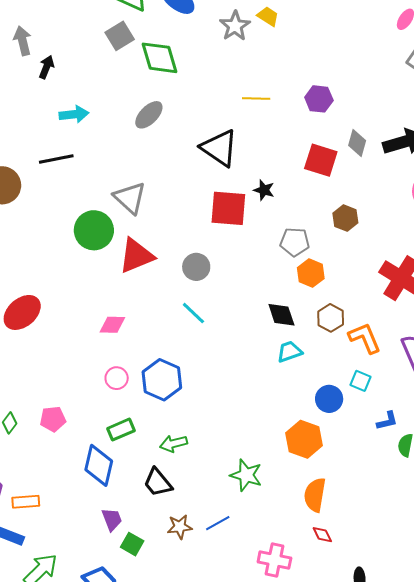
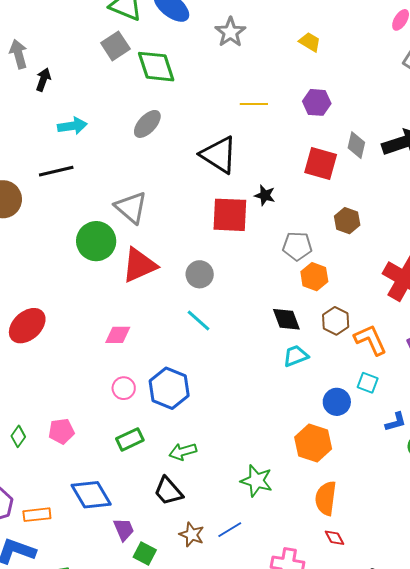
yellow trapezoid: (268, 16) -> (310, 42), moved
blue diamond: (99, 465) -> (91, 495), moved, turned -42
brown star: (180, 527) -> (192, 535), turned 30

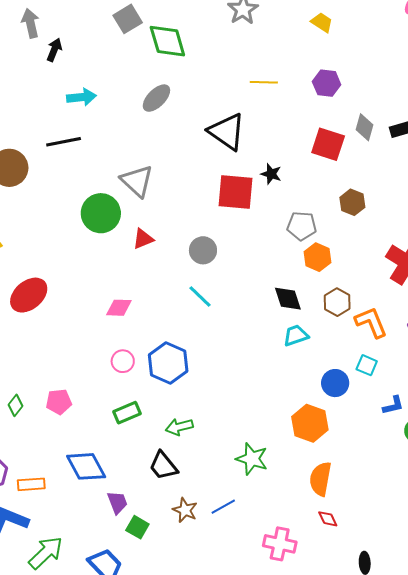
red triangle: (139, 265) -> (143, 239), size x0.6

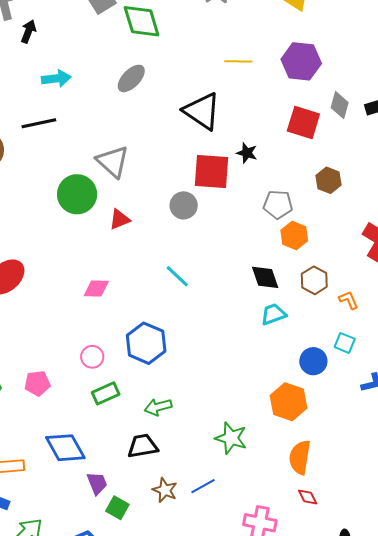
purple hexagon: (327, 83) -> (301, 61), size x1.4
gray circle: (203, 250) -> (184, 205), moved
orange L-shape: (371, 322) -> (349, 300), size x0.6
pink circle: (123, 361) -> (92, 357), moved
black trapezoid: (163, 466) -> (143, 446), turned 120

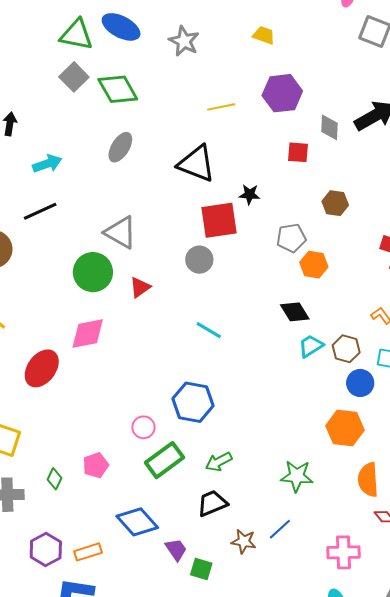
red square: (303, 123) -> (298, 152), size x0.7
brown hexagon: (314, 280) -> (346, 349), moved
pink diamond: (96, 289) -> (88, 334), moved, size x1.4
green rectangle: (106, 393) -> (165, 460), size x1.4

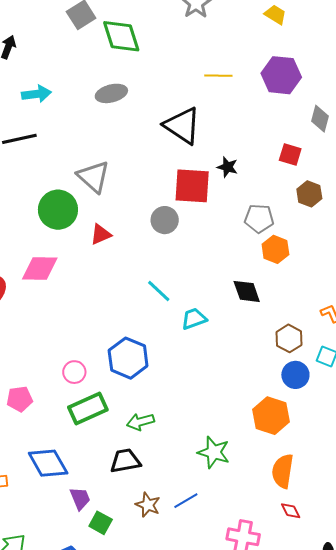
gray ellipse: (120, 147) -> (111, 93), turned 32
red square: (298, 152) -> (290, 154), moved
cyan trapezoid: (311, 346) -> (194, 319), moved

